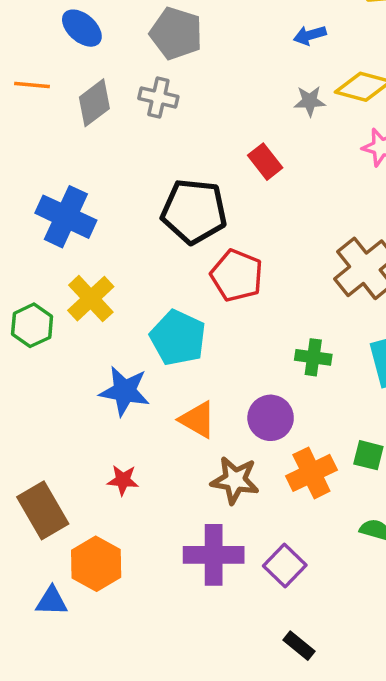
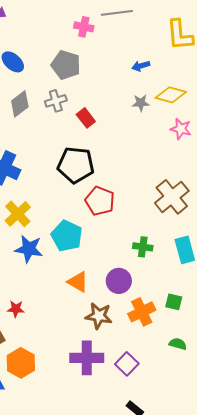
gray cross: (158, 97) -> (56, 101), turned -30
red rectangle: (265, 162) -> (86, 118), moved
blue star: (125, 391) -> (29, 249), moved
red star: (123, 480) -> (16, 309), moved

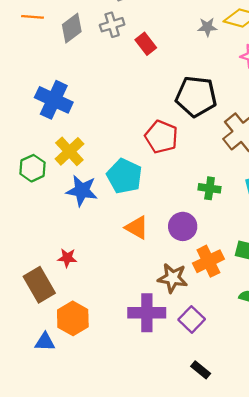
black pentagon: (76, 165) -> (196, 96), moved
brown star: (99, 316) -> (173, 278), moved

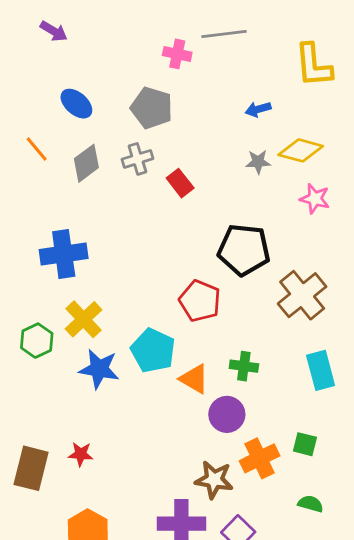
orange line: (33, 17) -> (37, 149), turned 45
blue cross: (54, 100) -> (64, 254), turned -33
green cross: (210, 188) -> (244, 366), moved
orange triangle: (137, 228) -> (194, 379), moved
brown rectangle: (39, 285) -> (31, 468), moved, turned 44

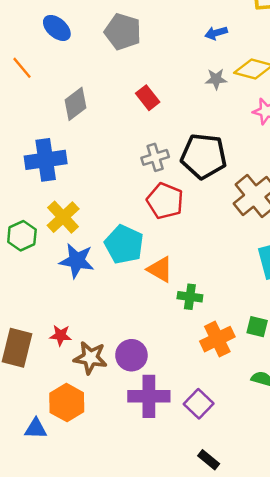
gray cross: (137, 159) -> (155, 157), moved
gray diamond: (86, 163) -> (75, 104), moved
green cross: (244, 366) -> (190, 297), moved
purple circle: (227, 414) -> (131, 355), moved
brown star: (214, 480) -> (90, 358), moved

